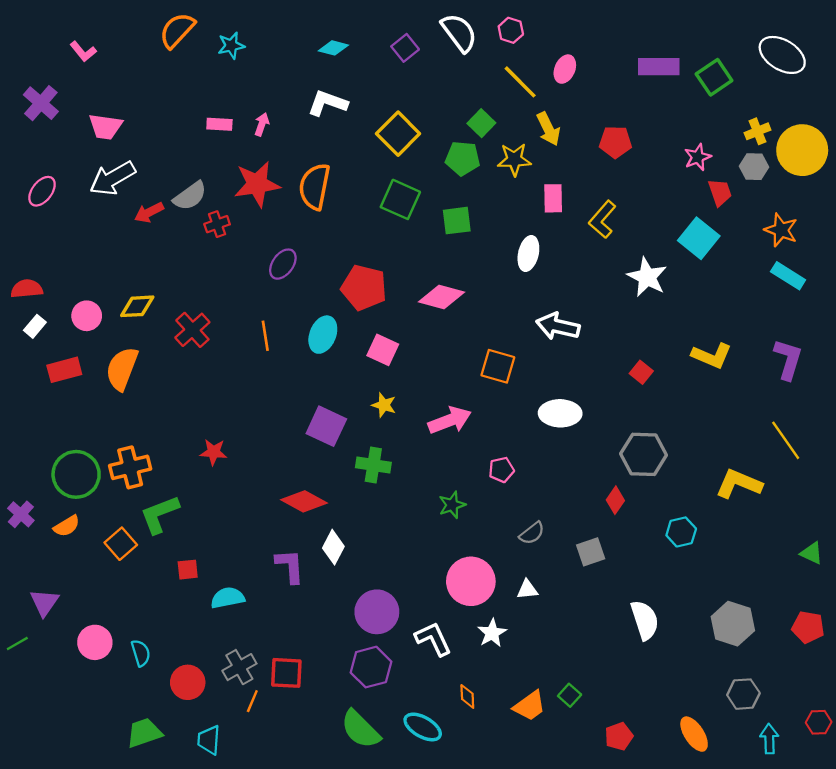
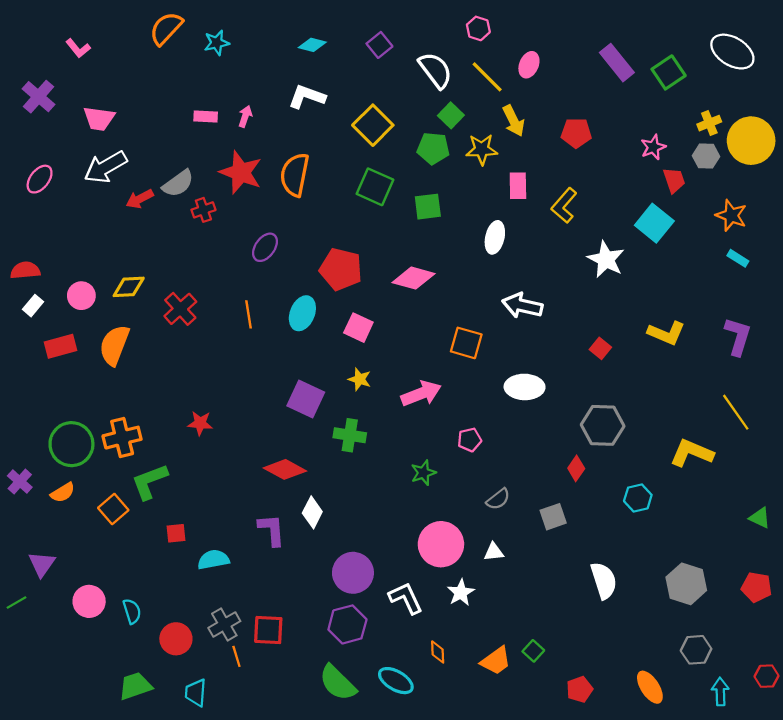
white semicircle: (459, 33) -> (435, 70), moved
purple rectangle: (659, 67) -> (617, 63), turned 51
red star: (257, 184) -> (241, 173), turned 30
cyan rectangle: (788, 276) -> (738, 258), size x0.7
orange line: (252, 701) -> (236, 656), turned -40

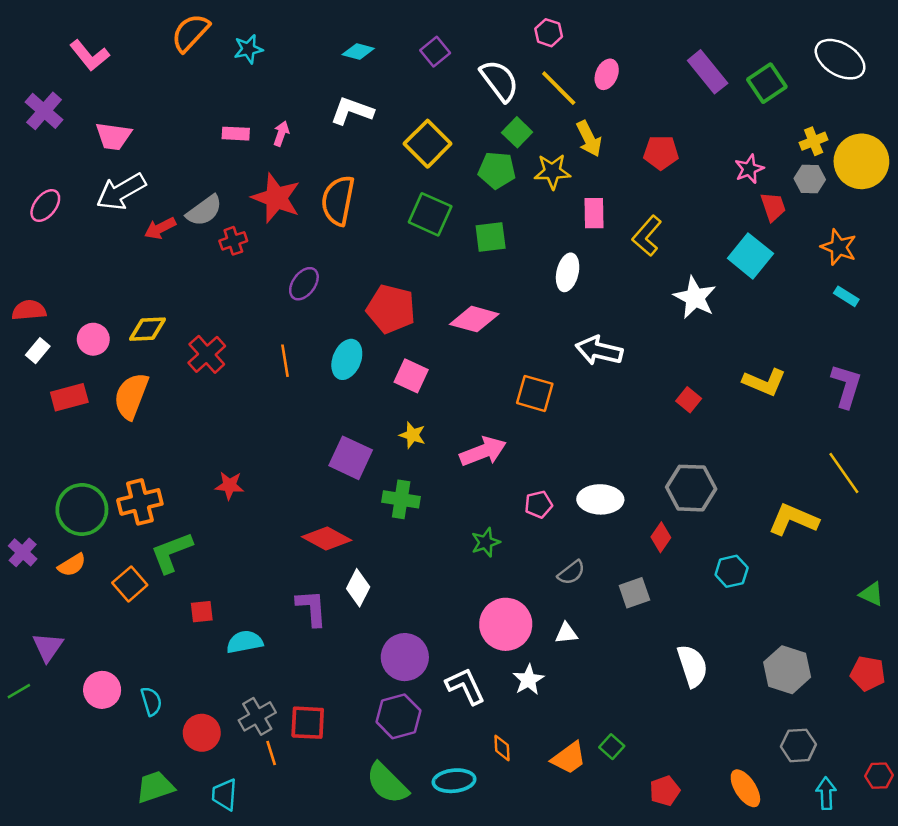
pink L-shape: (78, 48) -> (89, 55), size x1.4
white ellipse: (525, 387) -> (600, 499), moved
cyan ellipse: (396, 681) -> (454, 781), turned -36

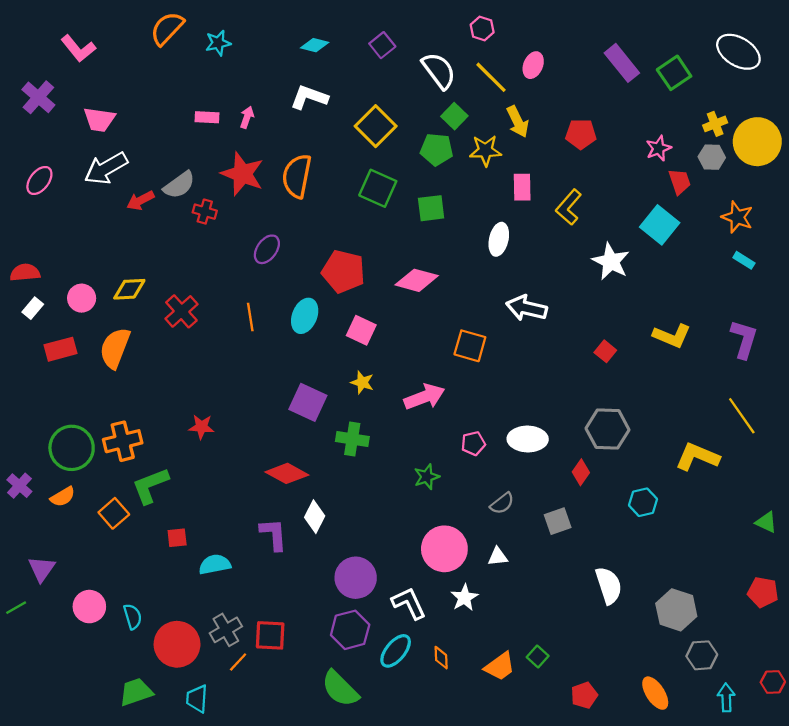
red cross: (233, 241) -> (205, 212), turned 35
gray hexagon: (787, 670) -> (676, 610), moved
red circle: (202, 733) -> (177, 644), size x1.4
orange line: (271, 753) -> (238, 662), turned 60
cyan ellipse: (454, 781) -> (396, 651), moved, turned -44

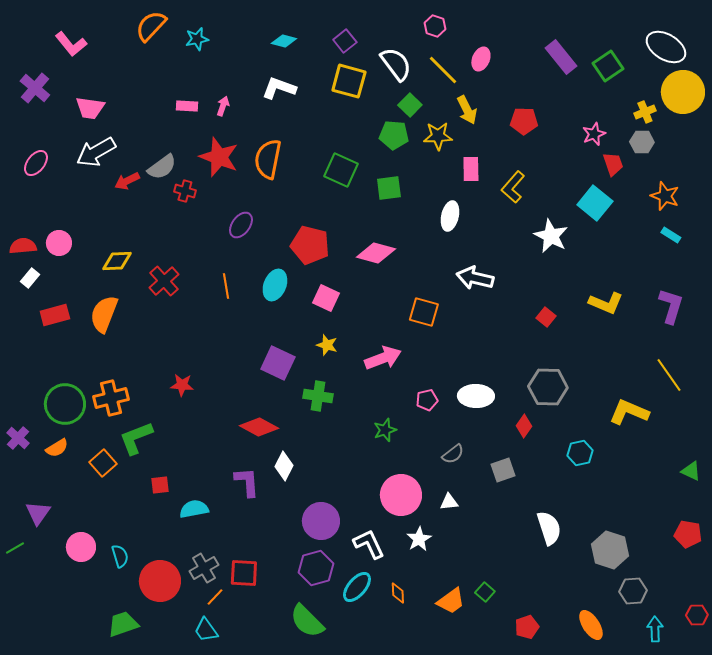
yellow square: (376, 126) -> (349, 81), moved, turned -30
yellow circle: (757, 142) -> (683, 92), moved
pink circle: (82, 298) -> (59, 243), moved
cyan trapezoid: (197, 699) -> (206, 630), moved, turned -40

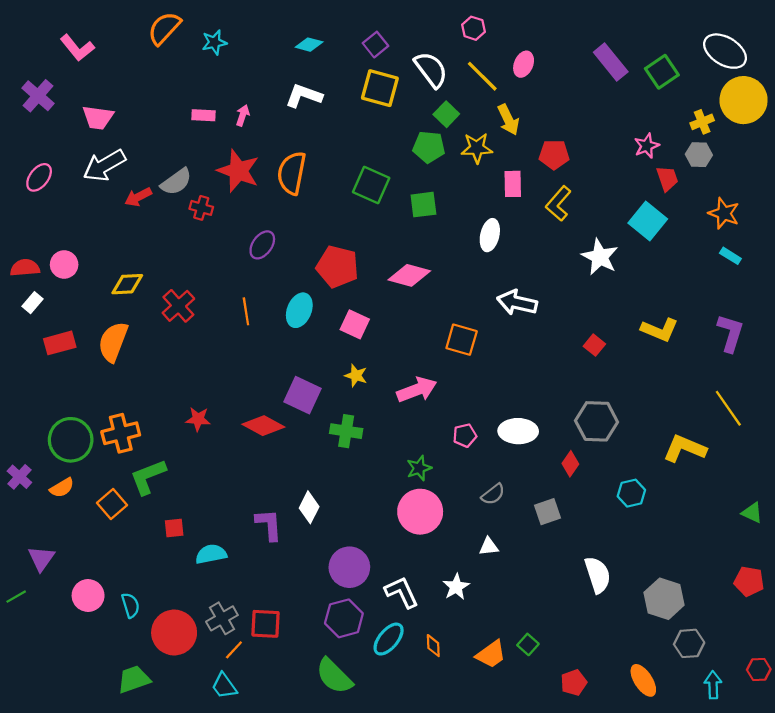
red pentagon: (524, 121) -> (554, 155), moved
red diamond: (259, 427) -> (263, 426), moved
pink circle: (401, 495) -> (420, 512), moved

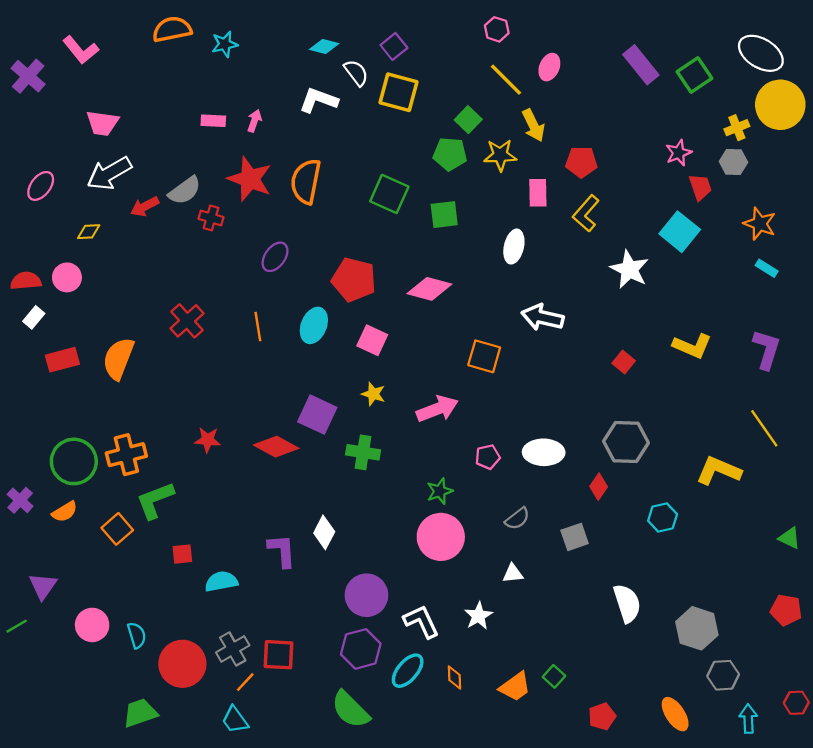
orange semicircle: (164, 28) -> (172, 29), turned 36
white semicircle: (431, 70) -> (356, 73), moved, size x0.7
purple cross: (38, 96) -> (28, 76), moved
yellow diamond: (127, 284) -> (89, 232), moved, size x0.7

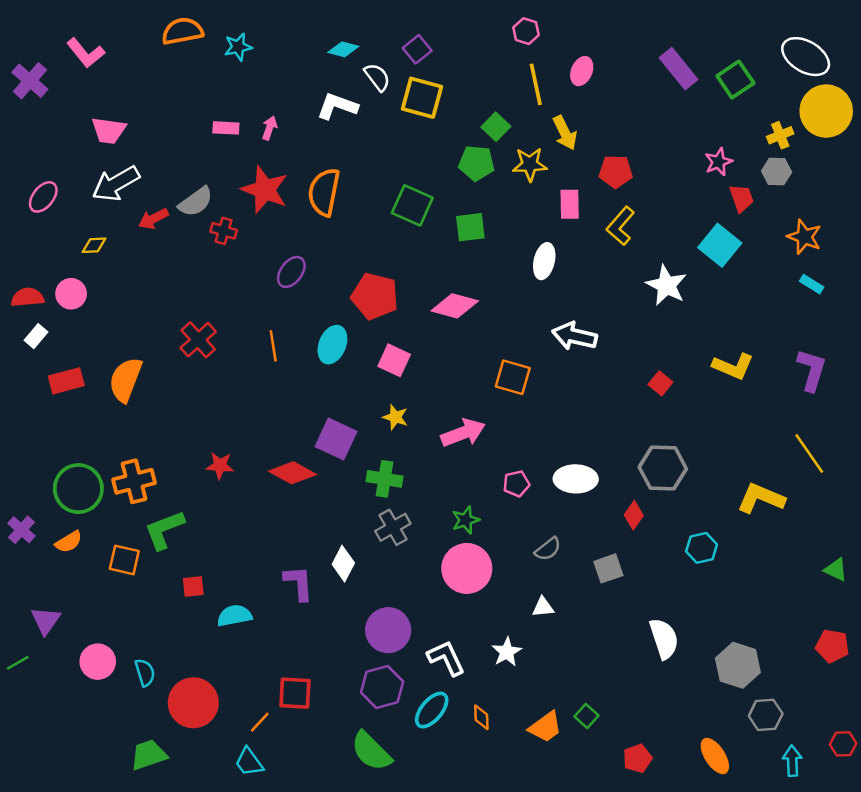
yellow line: (506, 80) -> (536, 84), turned 33
orange square: (117, 529) -> (124, 560), turned -36
gray cross: (233, 649) -> (393, 527), moved

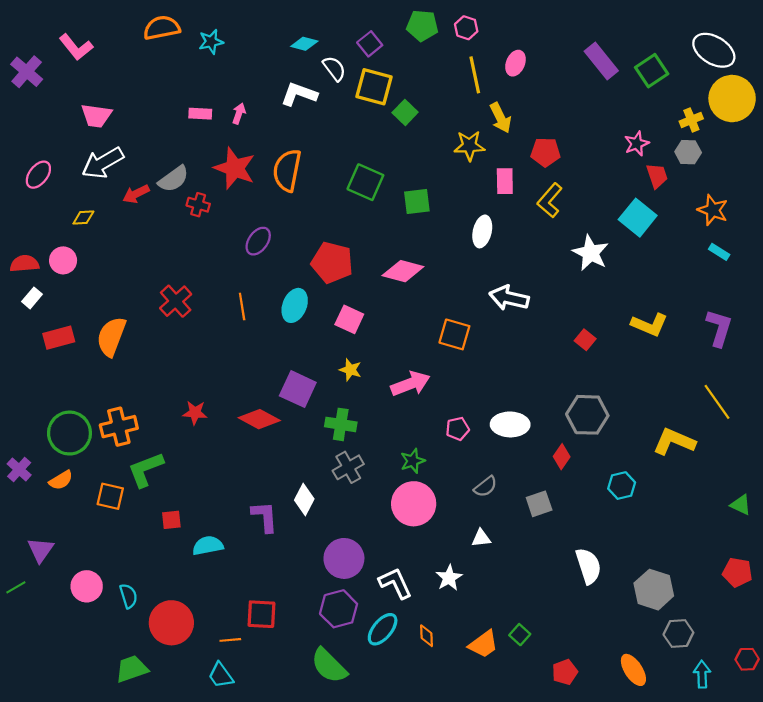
green square: (496, 127) -> (405, 112), moved
green pentagon: (476, 163) -> (422, 26), moved
orange line: (260, 722) -> (230, 640), turned 42

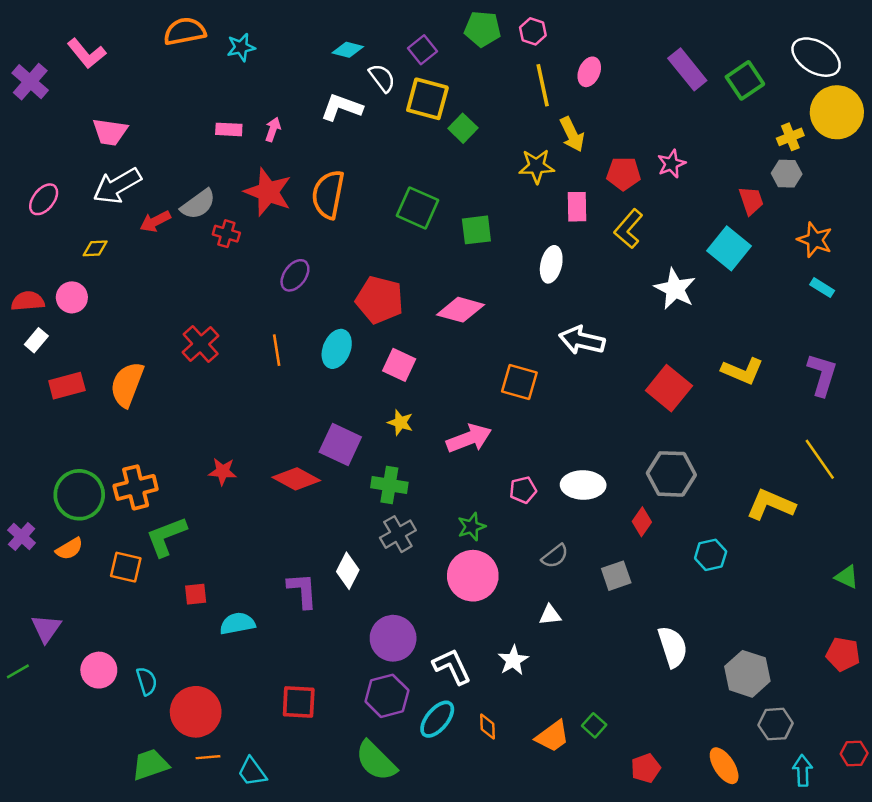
pink star: (637, 144) -> (671, 164), moved
red square: (585, 340) -> (669, 388), size x1.8
orange line: (230, 640) -> (208, 757), moved

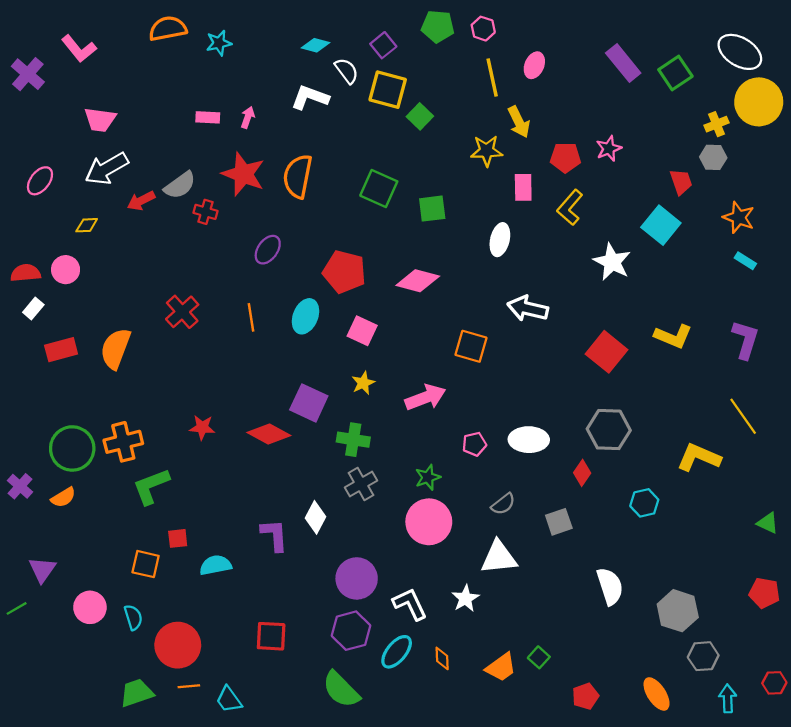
yellow star: (400, 422) -> (363, 383), turned 30
orange square: (126, 567) -> (146, 564), moved
white triangle: (550, 615) -> (499, 557), size x1.8

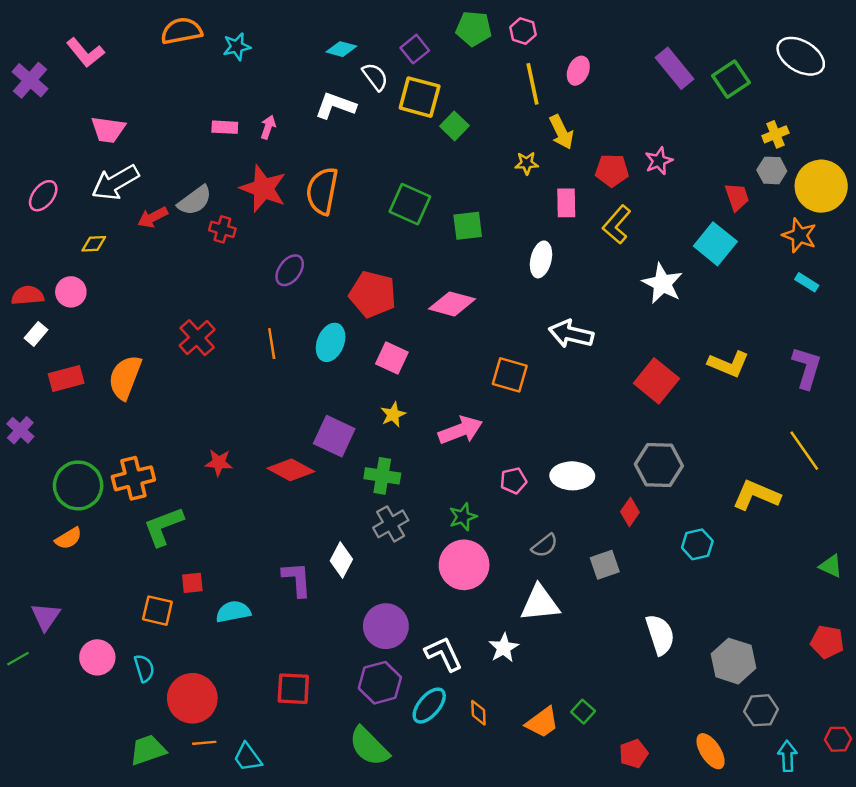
yellow circle: (759, 102) -> (821, 186), moved
yellow star: (487, 151) -> (527, 163), size x0.7
purple cross: (20, 486) -> (20, 430), moved

